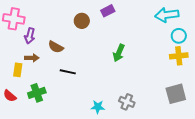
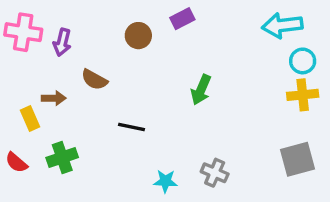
purple arrow: (30, 36) -> (62, 42), moved
yellow rectangle: (18, 70) -> (30, 119), turned -32
black line: (68, 72) -> (132, 127), moved

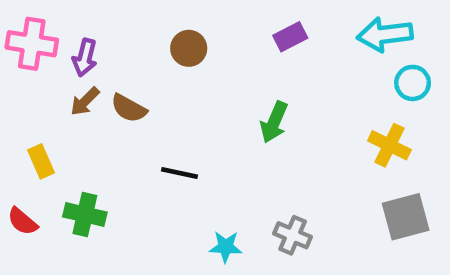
purple rectangle: (182, 19) -> (290, 37), moved
yellow cross: (303, 95) -> (389, 145), moved, turned 32
brown arrow: (54, 98) -> (85, 101), moved, turned 135
green cross: (62, 157) -> (85, 214), turned 32

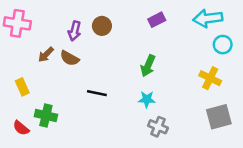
purple arrow: (85, 58) -> (75, 31), moved
red semicircle: (23, 221) -> (21, 128), moved
cyan star: (226, 247) -> (147, 99), moved

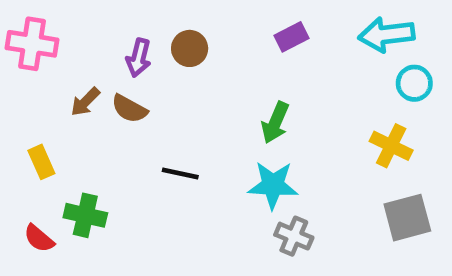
cyan star: (147, 99) -> (273, 185), size x1.5

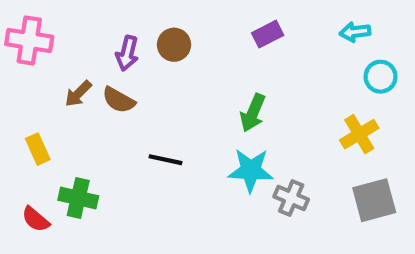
cyan arrow: (386, 35) -> (355, 32), size x0.6
yellow cross: (391, 146) -> (359, 134), turned 33
gray cross: (294, 236) -> (291, 198), moved

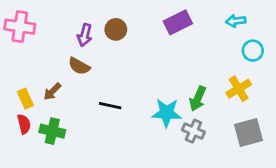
purple rectangle: (268, 34) -> (178, 22), size x1.4
brown arrow: (78, 94) -> (52, 92), moved
green arrow: (253, 113) -> (198, 99), moved
red semicircle: (36, 219) -> (24, 124), moved, turned -144

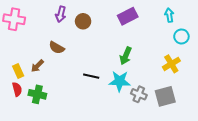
cyan arrow: (236, 21) -> (169, 15), turned 88
purple arrow: (85, 35) -> (61, 14), moved
green arrow: (198, 99) -> (126, 56), moved
black line: (110, 106) -> (91, 76), moved
gray square: (249, 133) -> (165, 96), moved

